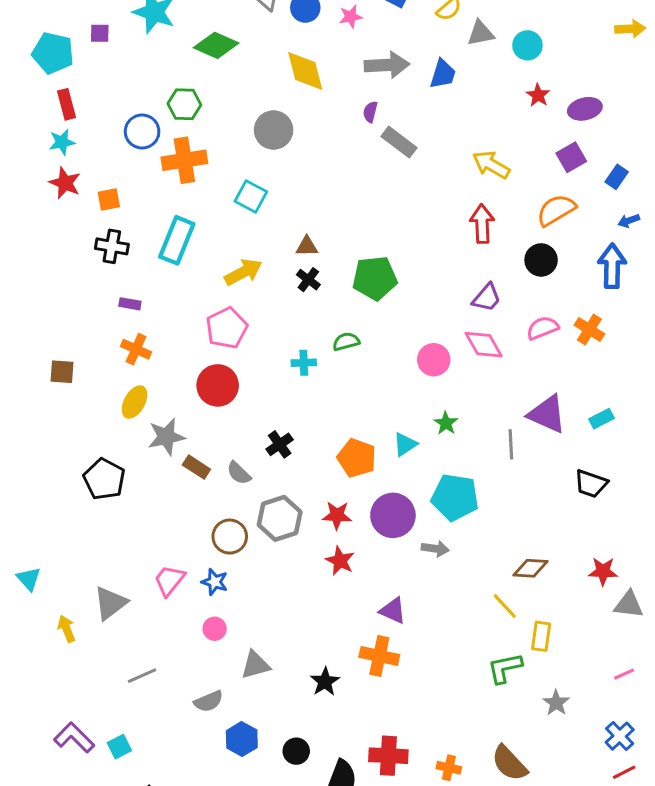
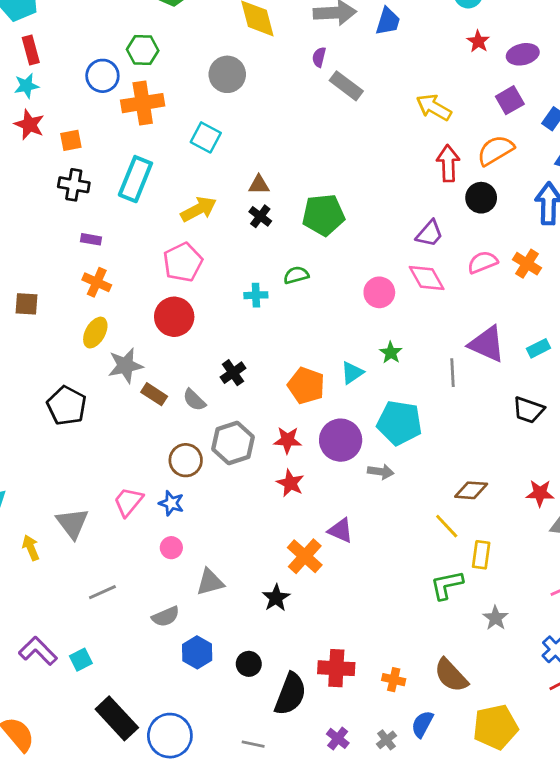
red arrow: (482, 224) -> (448, 163), moved
gray triangle: (110, 603) -> (72, 523), turned -30
orange cross: (379, 656) -> (305, 556), moved, turned 30

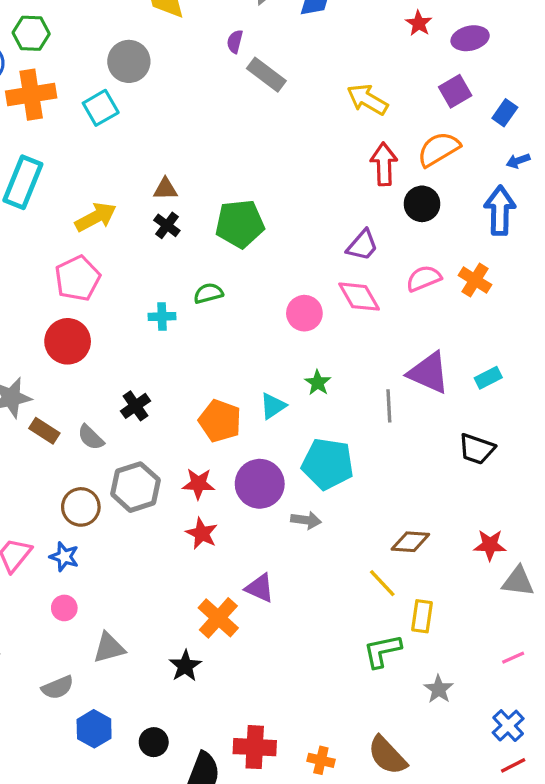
cyan square: (206, 137) -> (101, 108), moved, turned 32

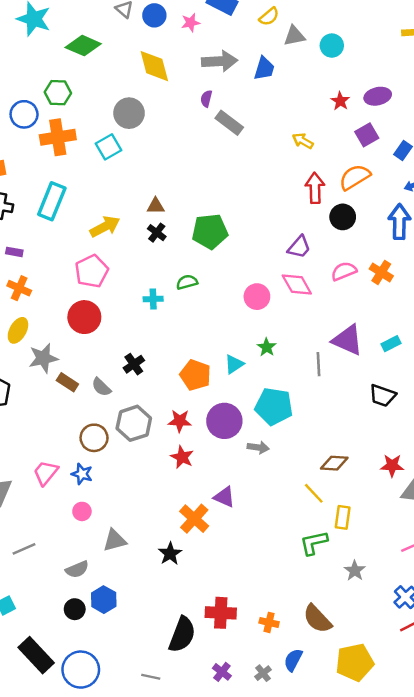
red star: (419, 23) -> (340, 101), moved
yellow arrow: (367, 100) -> (303, 141), size x0.7
black circle: (154, 742) -> (75, 609), moved

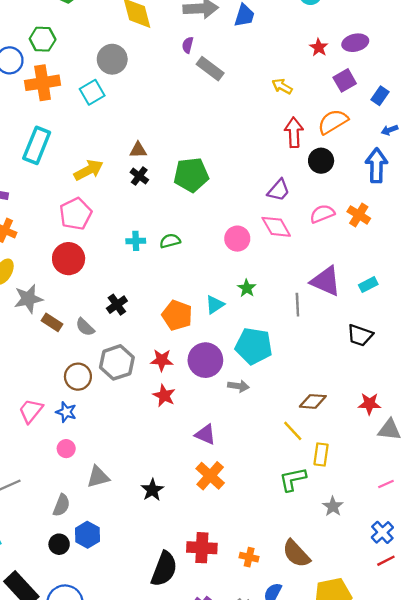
green semicircle: (187, 282) -> (170, 241), moved
orange cross: (194, 519) -> (210, 476), moved
gray semicircle: (77, 569) -> (61, 505), turned -45

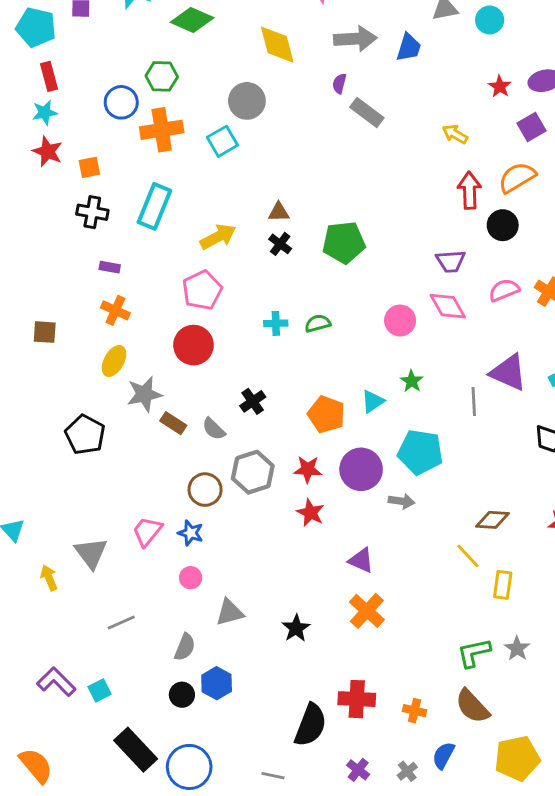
purple trapezoid: (279, 190) -> (451, 261), turned 45
green L-shape: (293, 479) -> (474, 653), moved

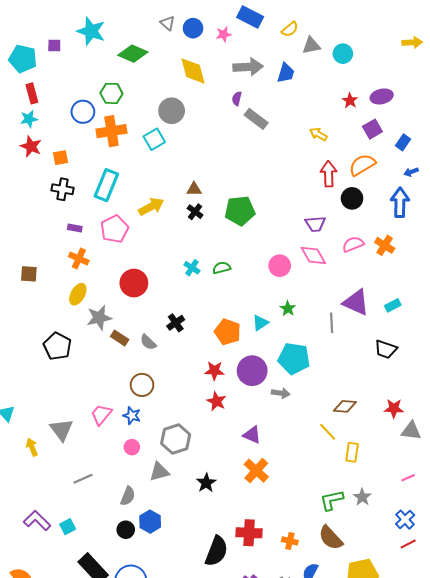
pink pentagon: (202, 290) -> (115, 229), moved
cyan cross: (276, 323) -> (192, 268), turned 35
gray hexagon: (253, 472) -> (176, 439), moved

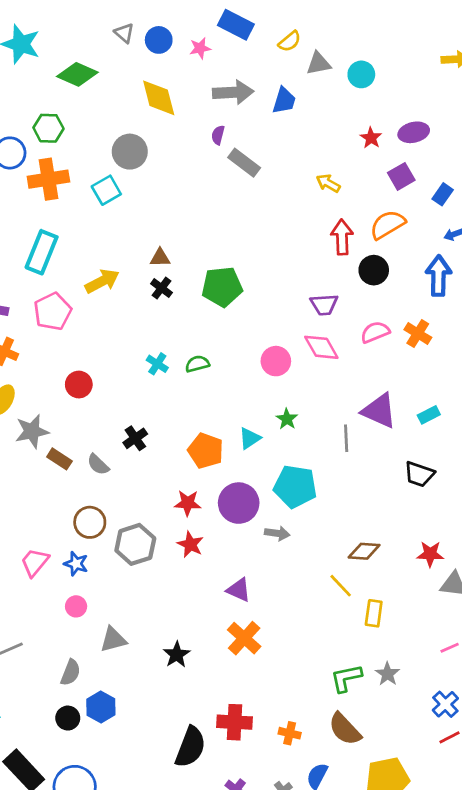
red circle: (134, 283) -> (79, 385), size x0.7
gray hexagon: (176, 439) -> (135, 544), moved

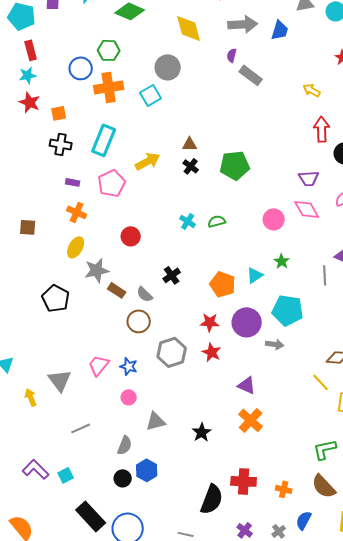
brown circle: (90, 522) -> (139, 321), moved

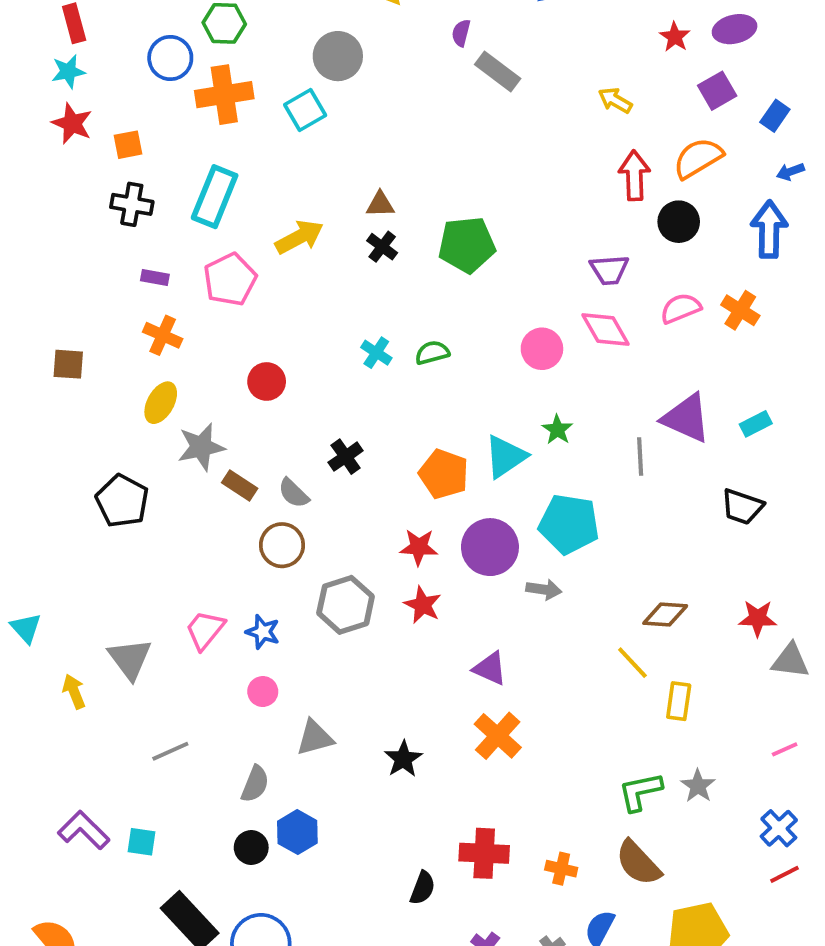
cyan triangle: (255, 275) -> (505, 457), size x1.4
cyan square: (66, 475) -> (141, 842), turned 35
black semicircle: (212, 499) -> (423, 888), size x0.6

